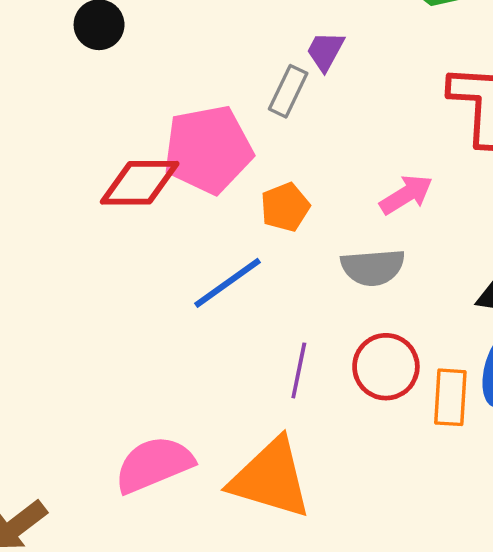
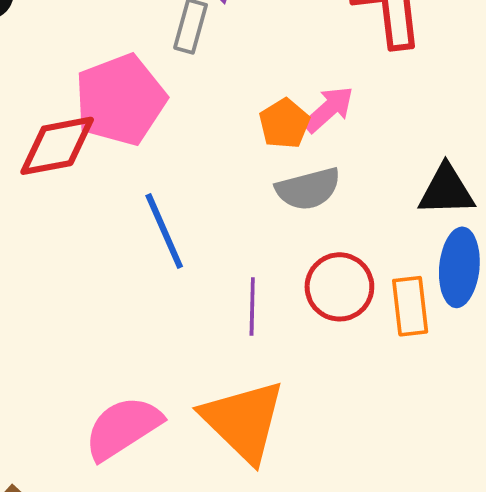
orange pentagon: (285, 207) -> (284, 124), moved
blue line: (228, 283) -> (164, 231), turned -68
orange triangle: (271, 478) -> (243, 421), turned 38

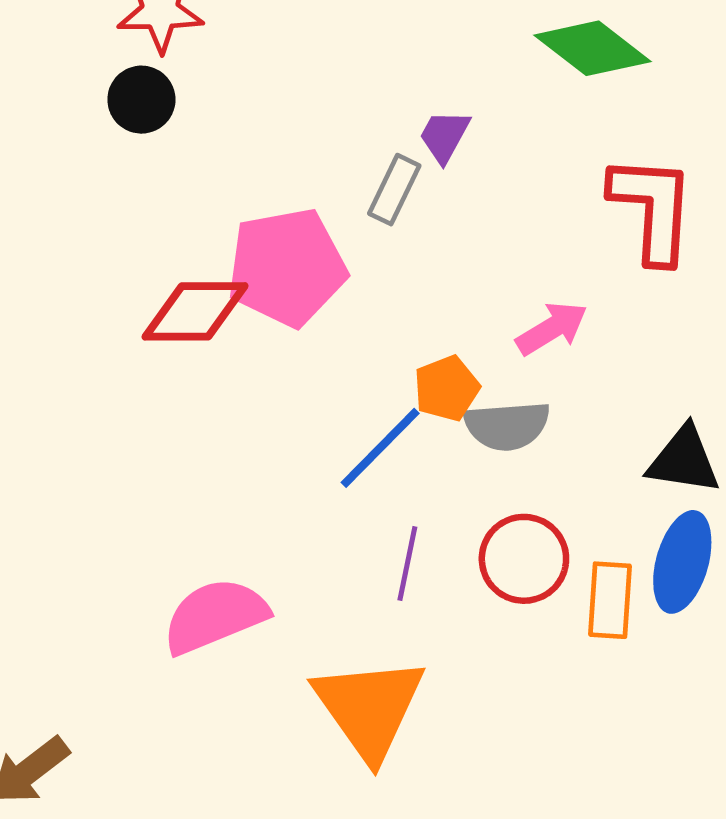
orange pentagon: (284, 124) -> (447, 388), moved
blue line: (164, 231) -> (380, 448), moved, turned 58
pink semicircle: (123, 428) -> (215, 616), moved

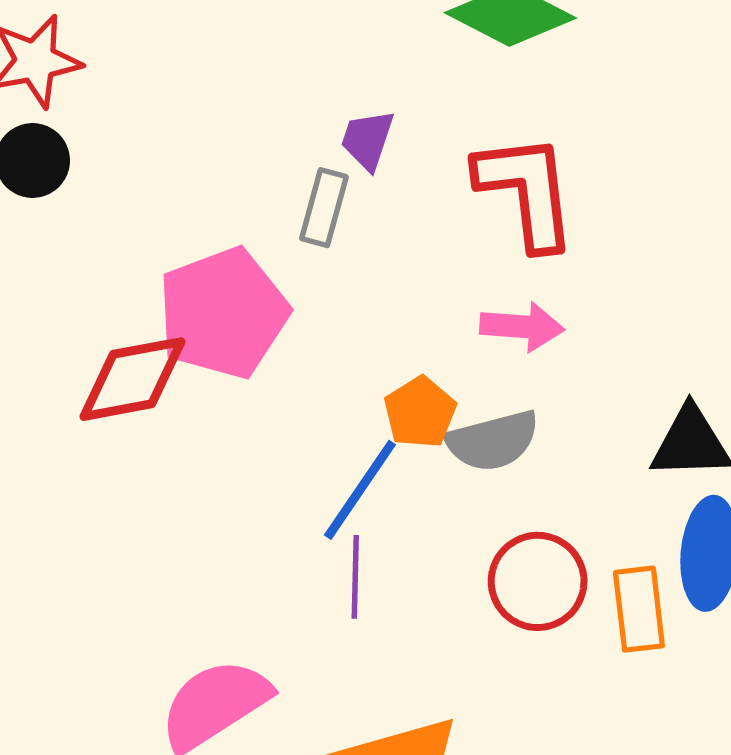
red L-shape: (652, 209) -> (526, 191), moved
pink arrow: (552, 328) -> (522, 327), turned 46
purple line: (407, 563) -> (355, 577), moved

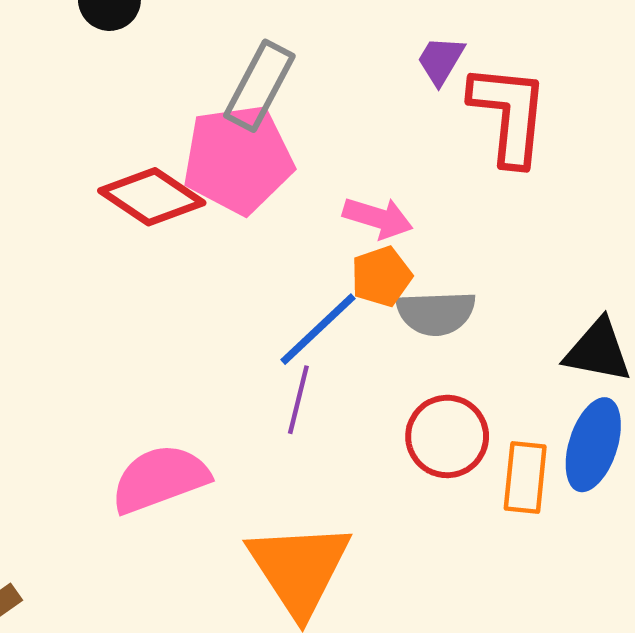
purple trapezoid: (367, 140) -> (441, 60), moved
gray rectangle: (324, 208) -> (259, 86), moved, size x1.4
pink arrow: (522, 327) -> (378, 218), moved
red diamond: (133, 379) -> (152, 197), turned 32

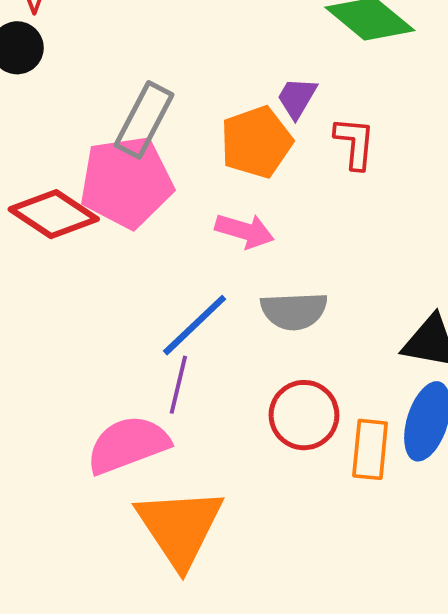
red L-shape: (509, 114) -> (355, 143), size x0.6
orange pentagon: (381, 276) -> (256, 142), moved, size x1.4
pink semicircle: (160, 479) -> (128, 445), moved

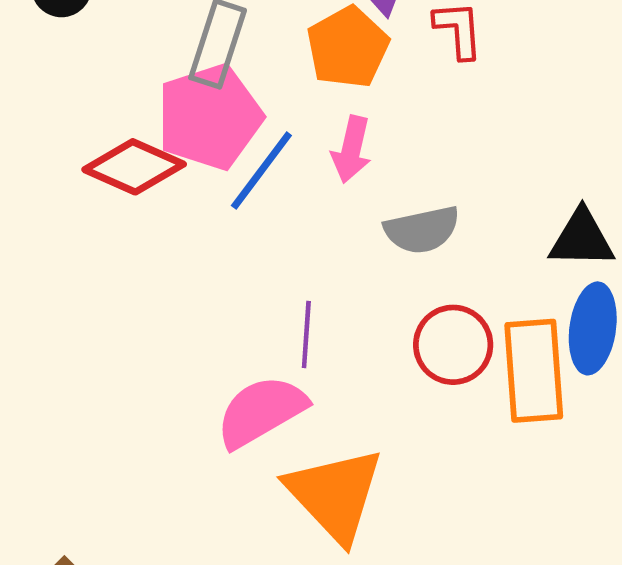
pink arrow: (245, 231) -> (351, 149), turned 96
blue line: (195, 325) -> (261, 171), moved
orange rectangle: (370, 449) -> (534, 371), size x1.5

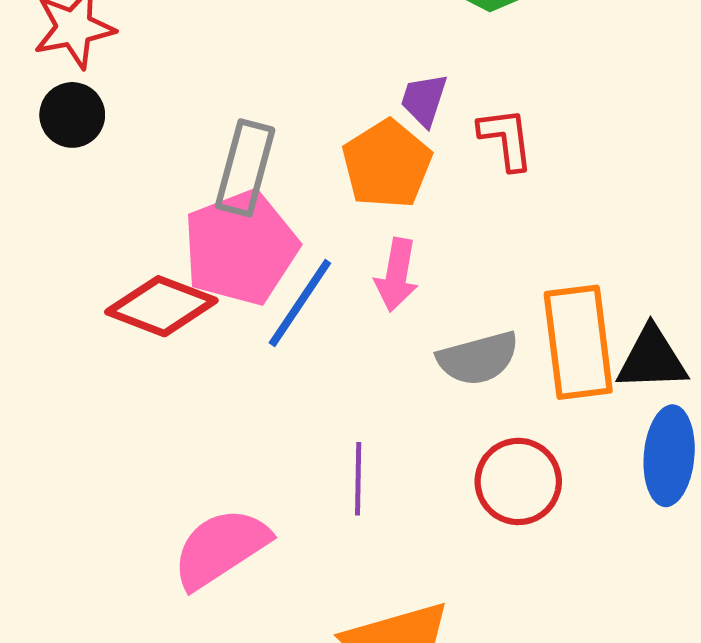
orange rectangle: (534, 371) -> (578, 342), moved
pink semicircle: (261, 411) -> (221, 548), moved

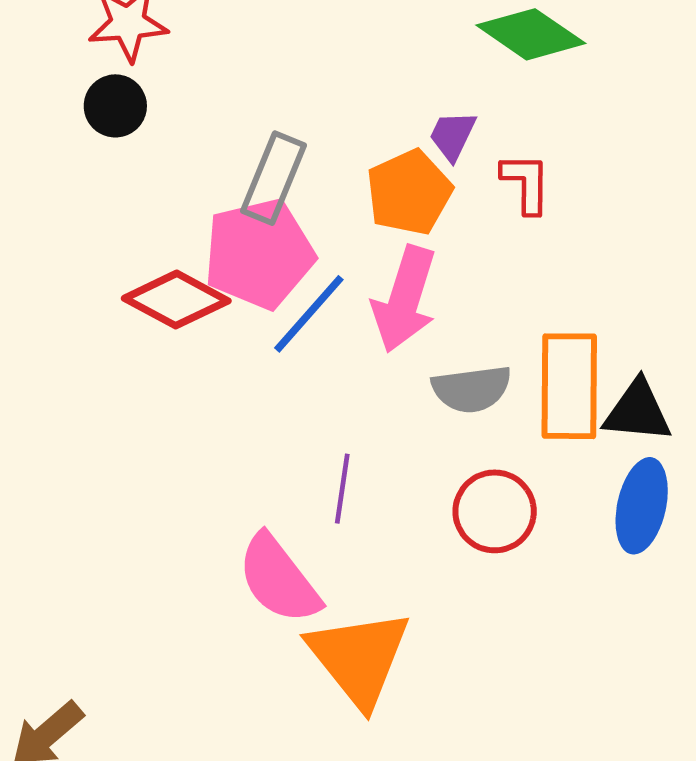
pink arrow: (397, 275) -> (405, 299), size x1.5
pink semicircle: (221, 548) -> (279, 579), moved, turned -102

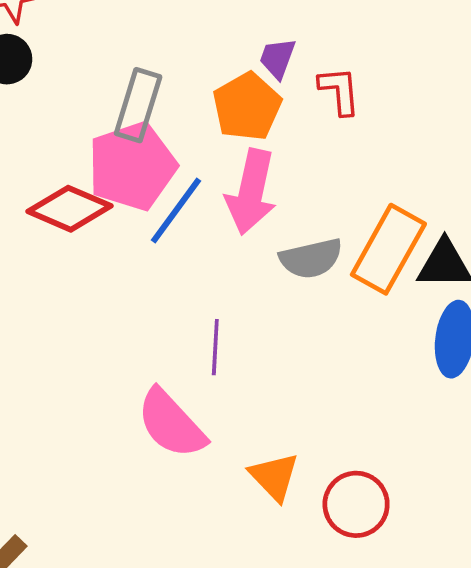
orange rectangle: (569, 386) -> (388, 249), turned 34
red circle: (495, 511) -> (356, 504), moved
orange triangle: (359, 658) -> (274, 477), moved, size x0.6

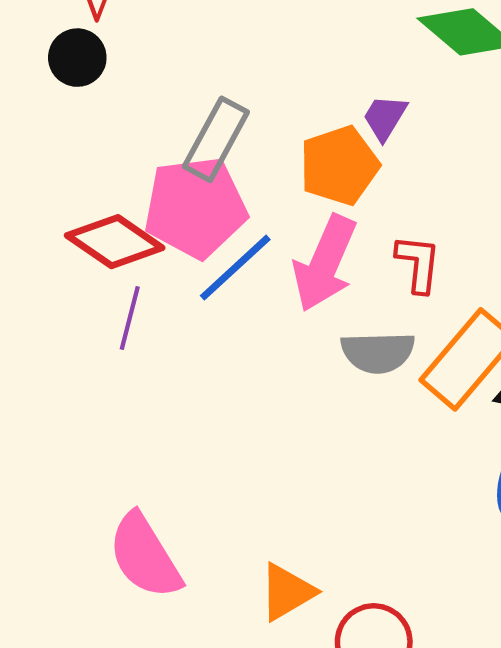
red L-shape: (339, 91) -> (418, 264), moved
purple line: (215, 347) -> (130, 318), moved
pink semicircle: (171, 424) -> (145, 556), moved
orange triangle: (274, 477) -> (287, 592), turned 32

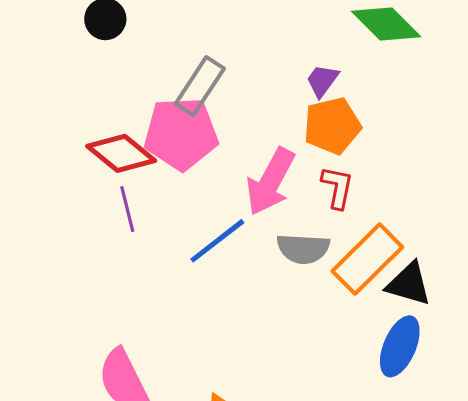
orange pentagon: (339, 166) -> (332, 126), moved
blue line: (235, 268) -> (217, 241), moved
purple line: (130, 318) -> (127, 209), turned -33

